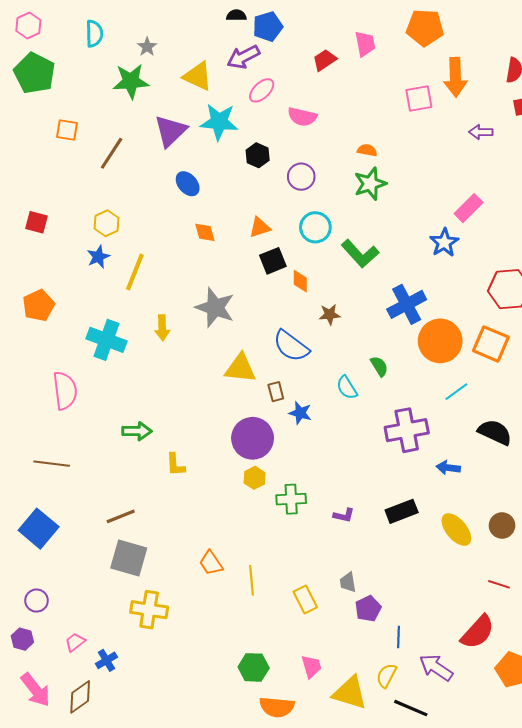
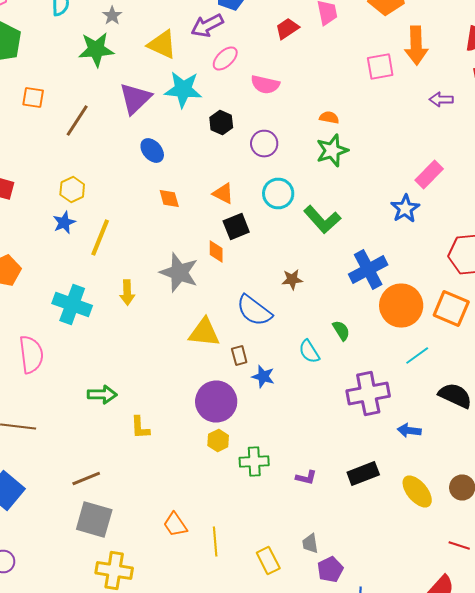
orange triangle: (260, 227) -> (223, 194), turned 45
orange diamond: (300, 281) -> (216, 252), moved

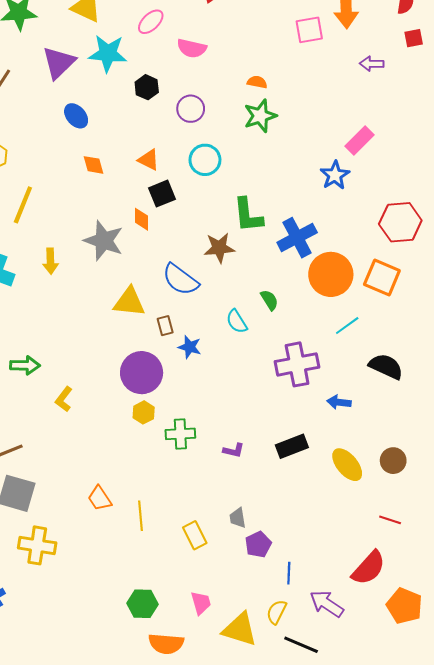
green L-shape: (322, 220) -> (248, 215), moved, turned 36
brown star: (292, 280) -> (219, 248), size x1.4
yellow L-shape: (140, 428) -> (64, 399), turned 40

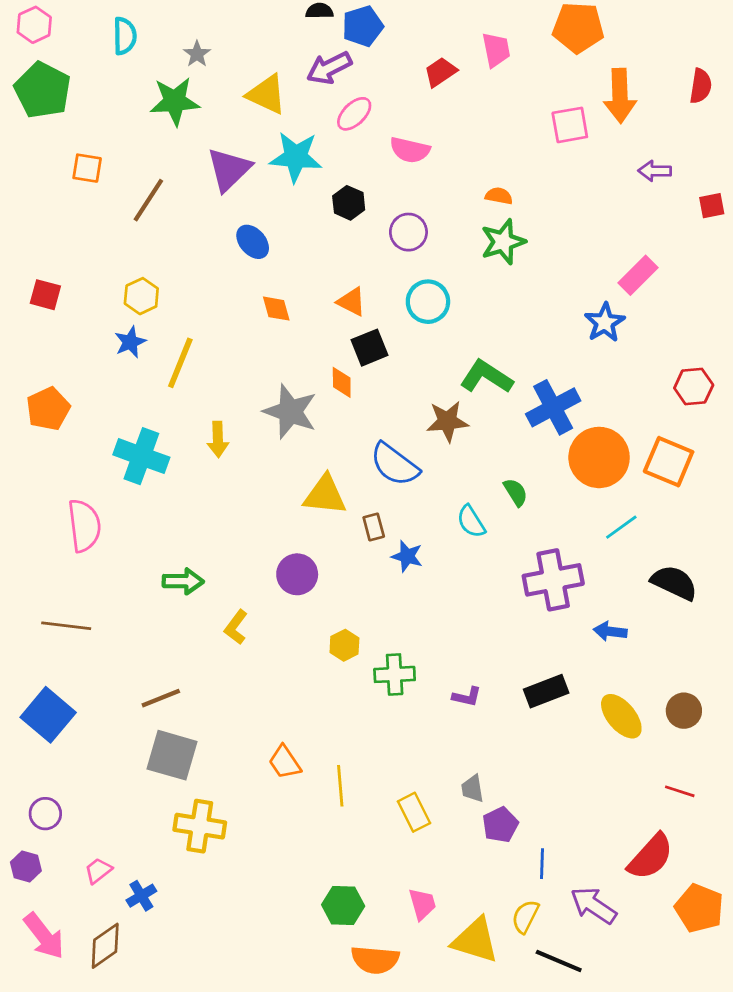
red square: (414, 38) -> (712, 206), moved
green L-shape: (248, 215) -> (486, 377), turned 129
red hexagon: (400, 222) -> (694, 386), size x0.7
purple circle: (142, 373) -> (297, 574), moved, size x0.7

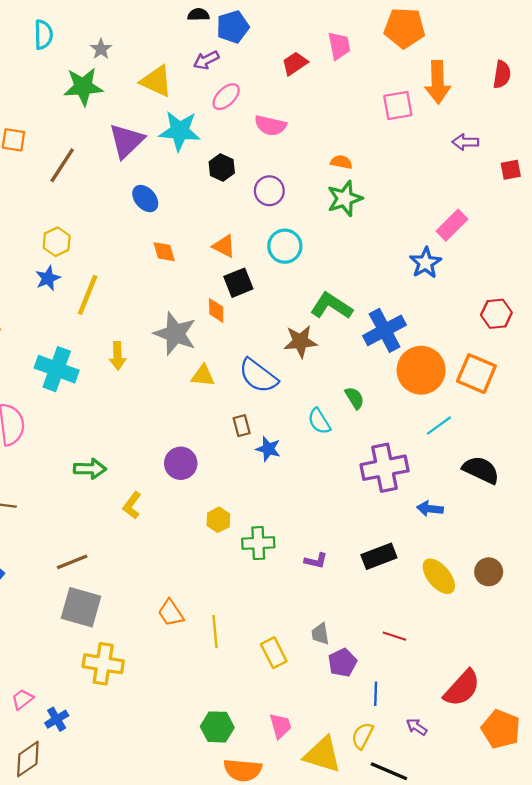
purple arrow: (329, 68) -> (206, 60), size x0.7
yellow triangle: (325, 495) -> (203, 376), moved, size x0.7
red line: (680, 791) -> (394, 636), moved
purple arrow: (593, 905) -> (417, 727), size x0.6

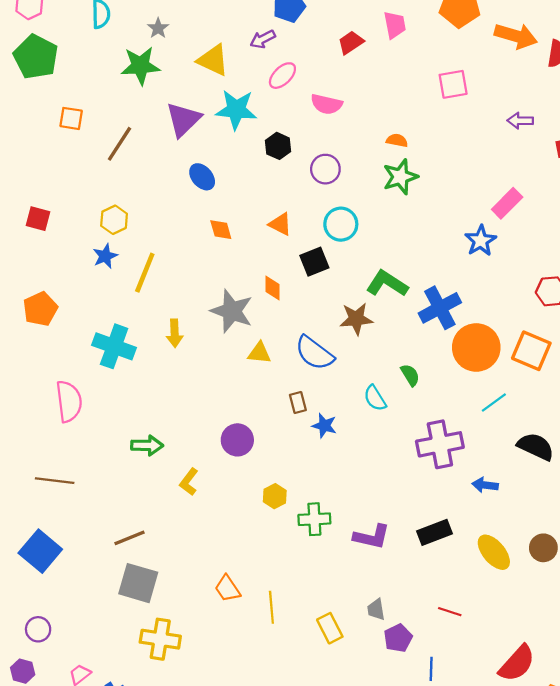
orange arrow: (438, 82) -> (516, 36), moved, turned -72
black square: (238, 283) -> (314, 262), moved
purple L-shape: (316, 561) -> (372, 537), size x1.6

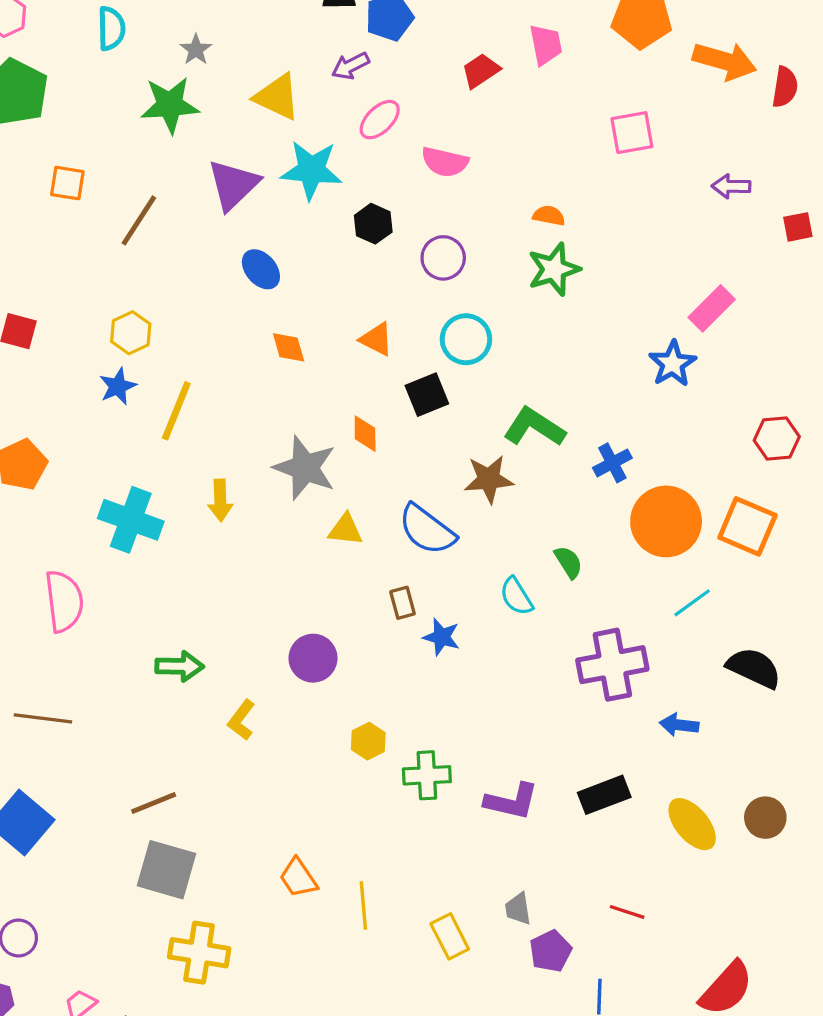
blue cross: (440, 308) -> (612, 463), size x0.6

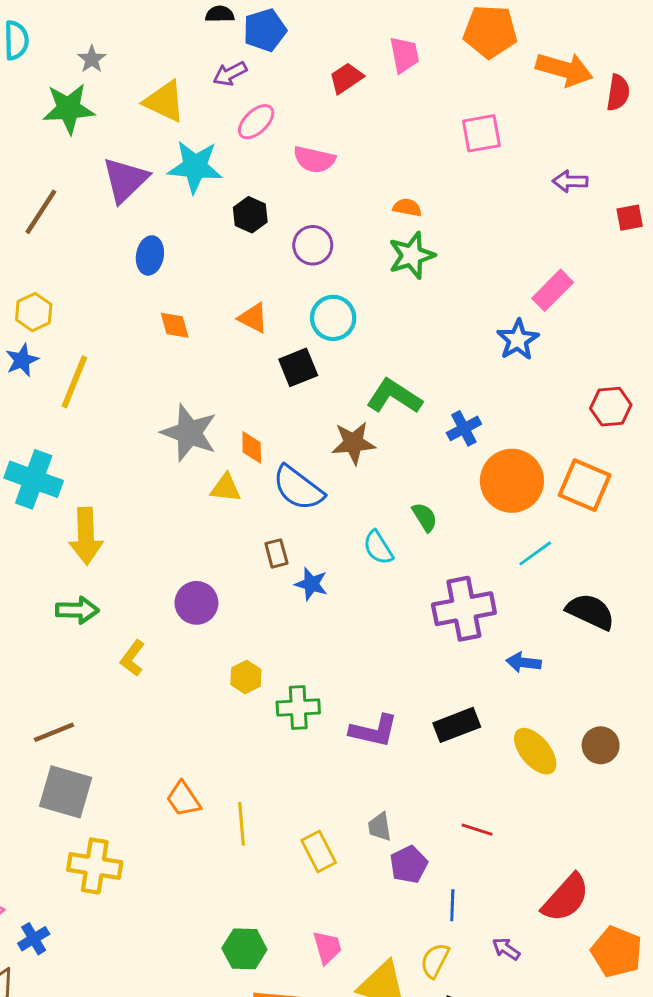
blue ellipse: (261, 269) -> (150, 255), turned 51
orange diamond: (365, 434) -> (252, 447), moved
yellow arrow: (220, 500) -> (86, 536), moved, size x1.5

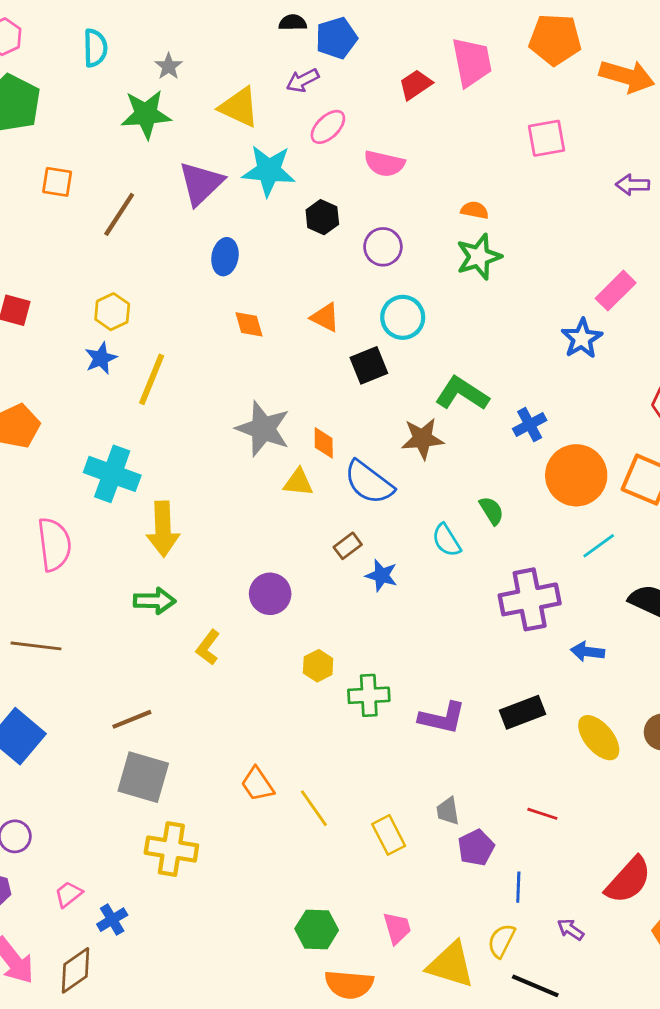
pink trapezoid: (404, 55) -> (472, 62), size x1.4
brown rectangle: (276, 553) -> (348, 546), turned 68
yellow line: (242, 824) -> (314, 808), turned -30

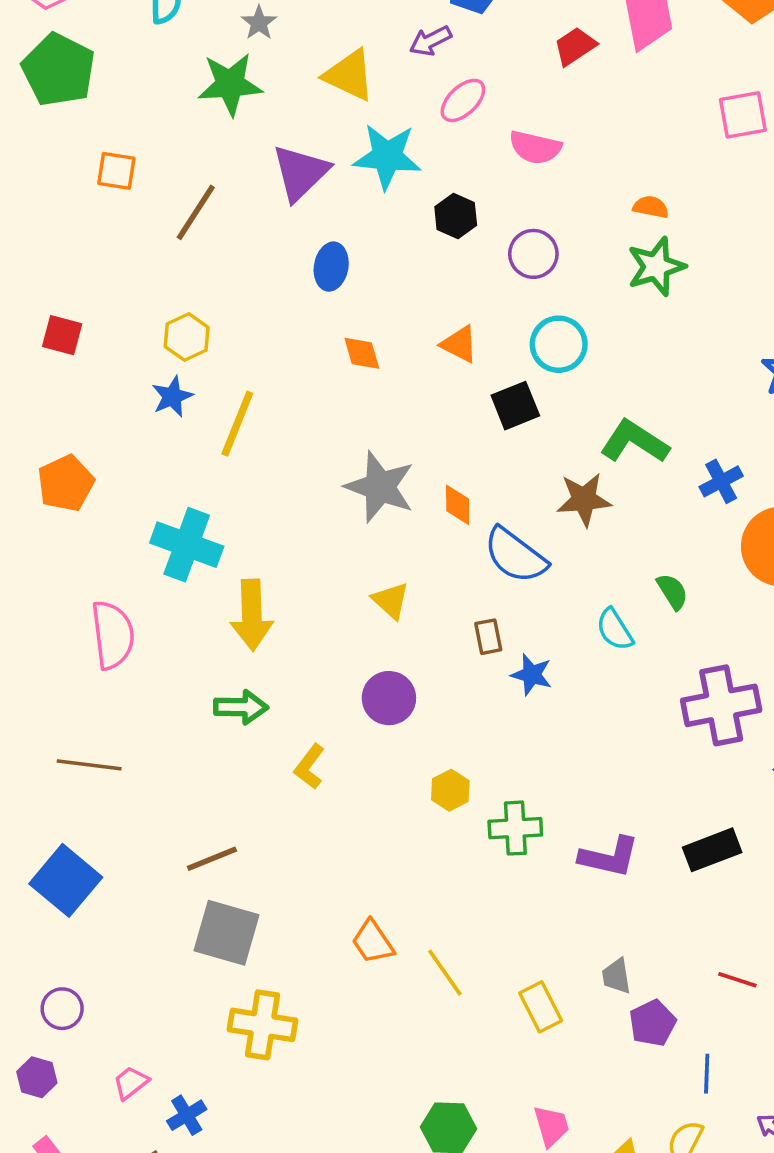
yellow triangle: (298, 482) -> (391, 601), moved, turned 36
brown rectangle: (348, 546) -> (488, 637), turned -64

